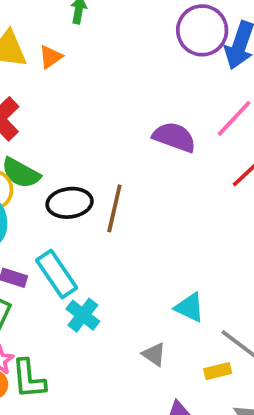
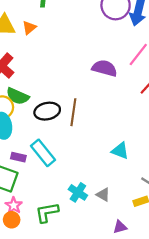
cyan triangle: (190, 307) -> (120, 151), moved
cyan cross: (83, 315) -> (78, 192), moved
green L-shape: (29, 379) -> (47, 212), moved, turned 90

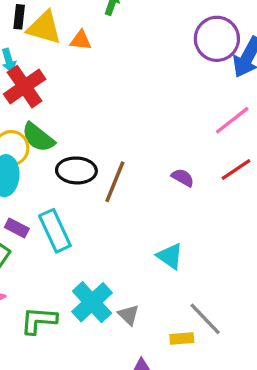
orange triangle: (29, 28) -> (81, 40), turned 32
purple semicircle: (105, 68) -> (183, 178), moved, size x0.6
cyan cross: (78, 192) -> (92, 302), size x1.4

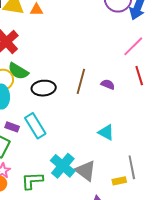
red line: (236, 169) -> (139, 76), turned -66
brown line: (115, 182) -> (81, 81), moved
gray triangle: (129, 315) -> (86, 171), size x1.6
gray line: (205, 319) -> (132, 167), turned 40

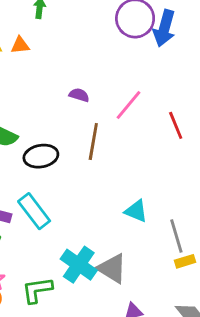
pink line: (133, 46) -> (129, 105), moved
purple semicircle: (108, 84) -> (79, 95), moved
gray line: (132, 167) -> (176, 236), moved
yellow rectangle: (119, 181) -> (185, 261), moved

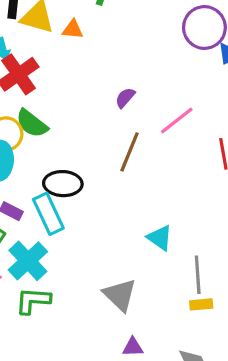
purple semicircle: (79, 95) -> (125, 98), turned -78
black ellipse: (41, 156) -> (63, 184), moved
cyan cross: (79, 265) -> (28, 261), moved

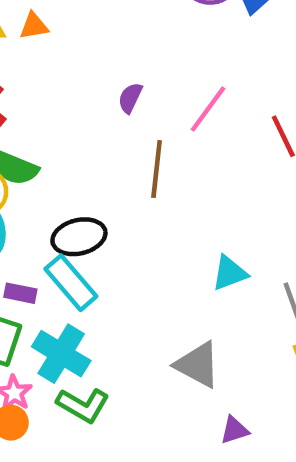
cyan triangle: (160, 238) -> (230, 273), turned -40
green L-shape: (33, 301) -> (83, 405), turned -138

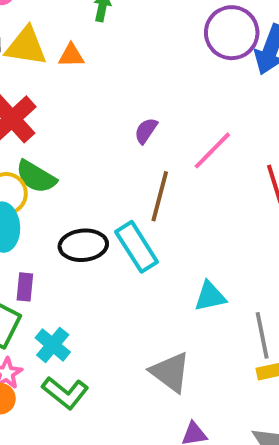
cyan rectangle: (71, 283) -> (137, 247), moved
purple rectangle: (20, 293) -> (25, 287), turned 76
cyan cross: (61, 354) -> (53, 345), size x0.7

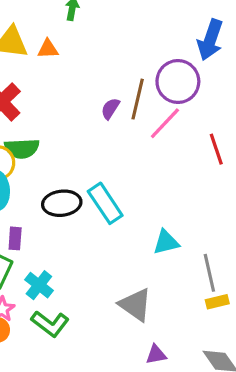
purple circle: (232, 33) -> (178, 82), moved
green semicircle: (36, 177) -> (22, 148), turned -32
brown line: (160, 196) -> (138, 99), moved

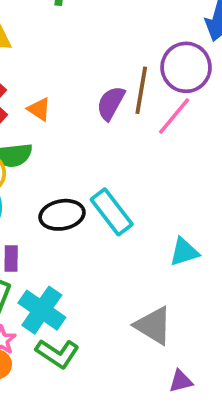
orange triangle: (48, 49) -> (39, 109), moved, turned 40
purple semicircle: (110, 109) -> (111, 103), size x1.4
cyan cross: (39, 285) -> (42, 310), size x1.4

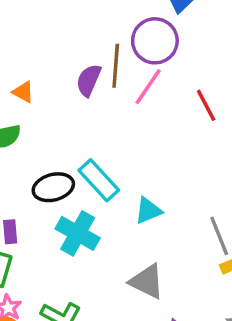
cyan triangle: (184, 252) -> (148, 211), moved
cyan cross: (42, 310) -> (78, 233), moved

